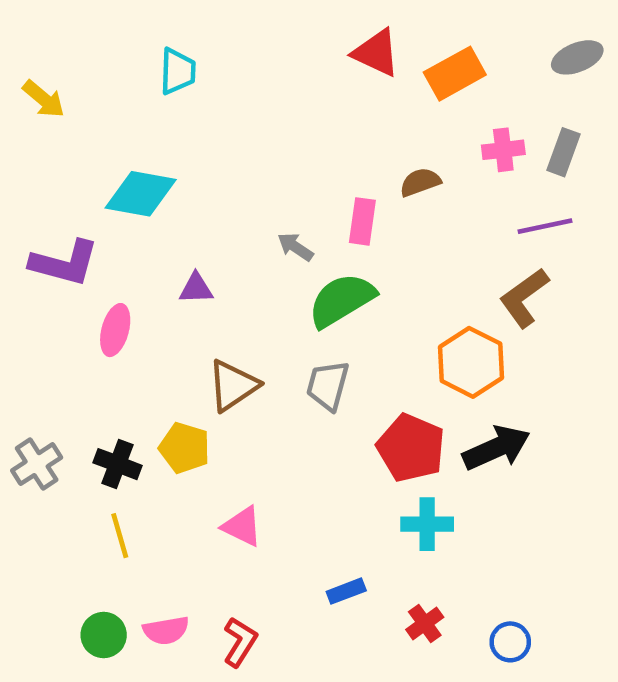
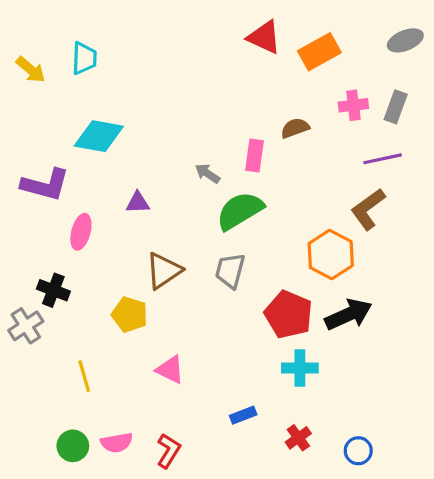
cyan trapezoid: (178, 71) -> (84, 58), moved
black cross: (117, 464) -> (53, 290), moved

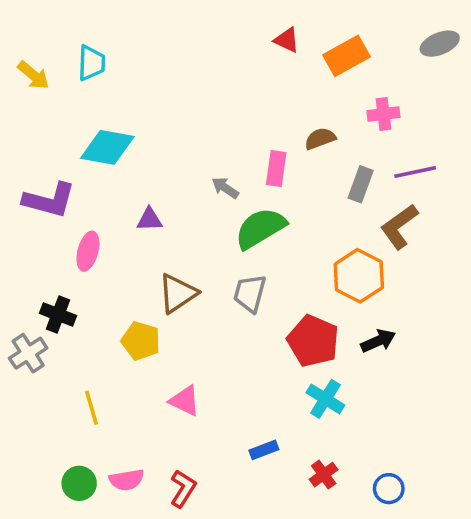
red triangle: (264, 37) -> (287, 40), size x0.7
gray rectangle: (396, 107) -> (361, 184), moved
black arrow: (349, 315) -> (378, 341), size x0.7
cyan cross: (300, 368) -> (325, 399), turned 32

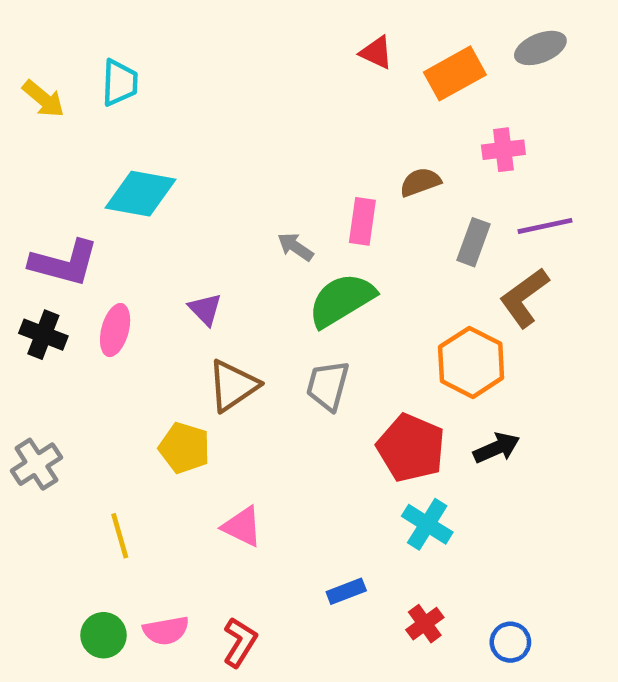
gray ellipse: (440, 44) -> (540, 48), moved
purple triangle: (150, 219) -> (205, 309), moved, turned 48
black cross: (58, 314) -> (43, 335), moved

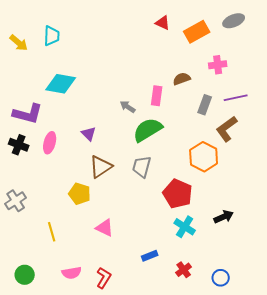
black arrow: (497, 448) -> (224, 217), moved
green circle: (103, 635) -> (25, 275), moved

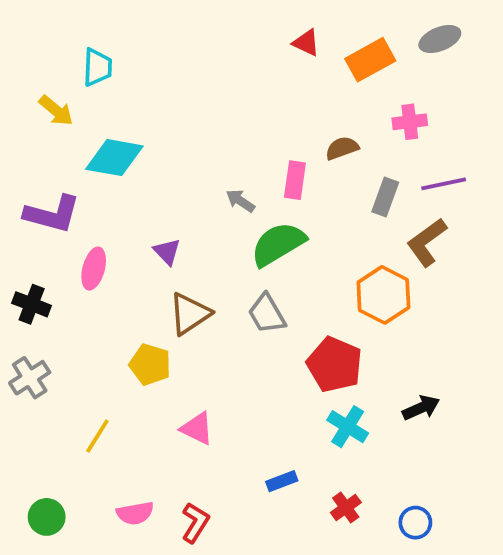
yellow arrow: (19, 43) -> (56, 111), moved
black cross: (19, 145) -> (32, 304), moved
gray trapezoid: (142, 167) -> (267, 314), turned -45
yellow line: (52, 232) -> (97, 436), turned 48

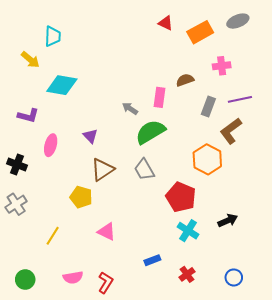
purple L-shape: (52, 214) -> (28, 116), size x0.7
blue circle: (415, 523) -> (234, 277), moved

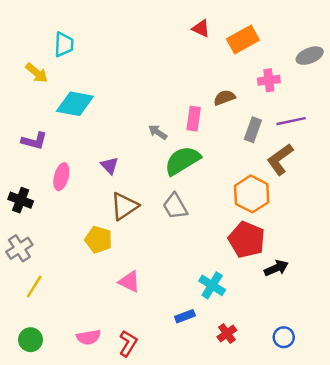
gray ellipse: (238, 21) -> (310, 56), moved
red pentagon: (181, 197) -> (247, 240), moved
cyan cross: (188, 231) -> (212, 285), moved
yellow line: (53, 236) -> (34, 287), moved

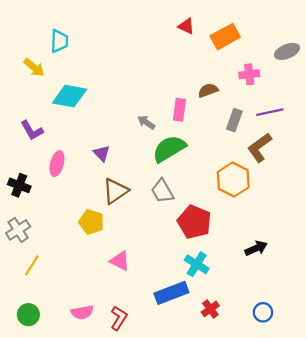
purple L-shape: (34, 141) -> (32, 130), turned 45
red pentagon: (247, 240) -> (194, 222), moved
blue rectangle: (185, 316) -> (171, 293), size x1.8

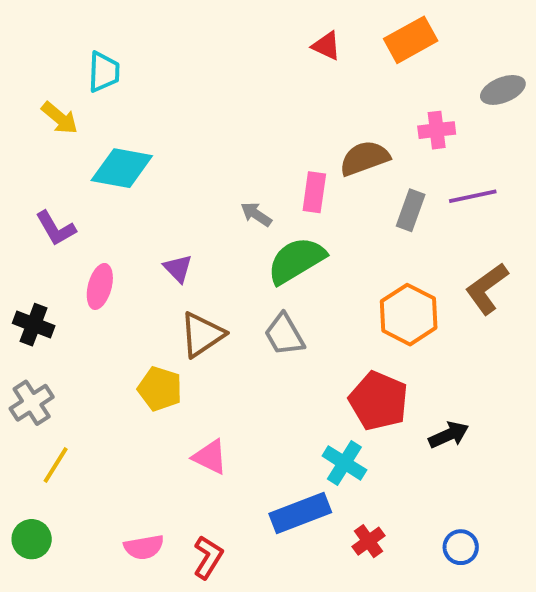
orange rectangle: (225, 37) -> (411, 40), moved
brown semicircle: (208, 90) -> (364, 158), size x1.4
brown L-shape: (260, 148) -> (487, 288), moved
red pentagon: (194, 222) -> (379, 401), moved
green circle: (28, 315) -> (32, 539), moved

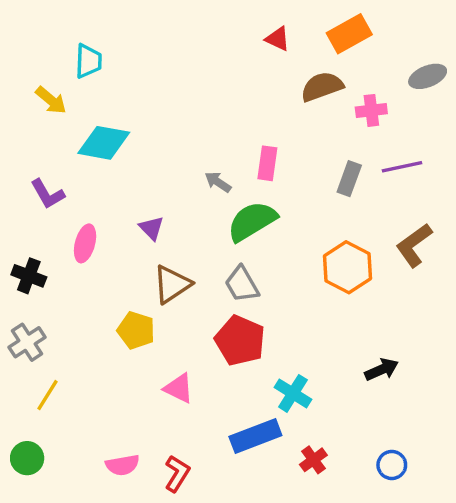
brown semicircle: (364, 158) -> (322, 87), moved
red pentagon: (379, 401) -> (240, 341), moved

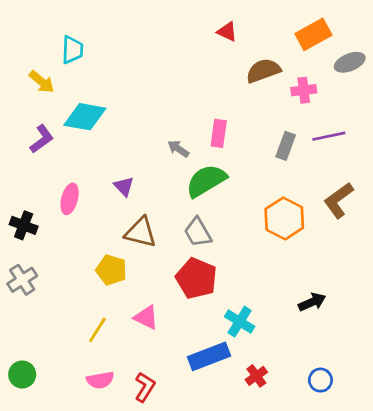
orange rectangle: (349, 34) -> (313, 34), moved
purple L-shape: (48, 194) -> (42, 139), moved, turned -96
brown triangle: (172, 284) -> (141, 232), turned 48
yellow line: (48, 395) -> (97, 330), moved

